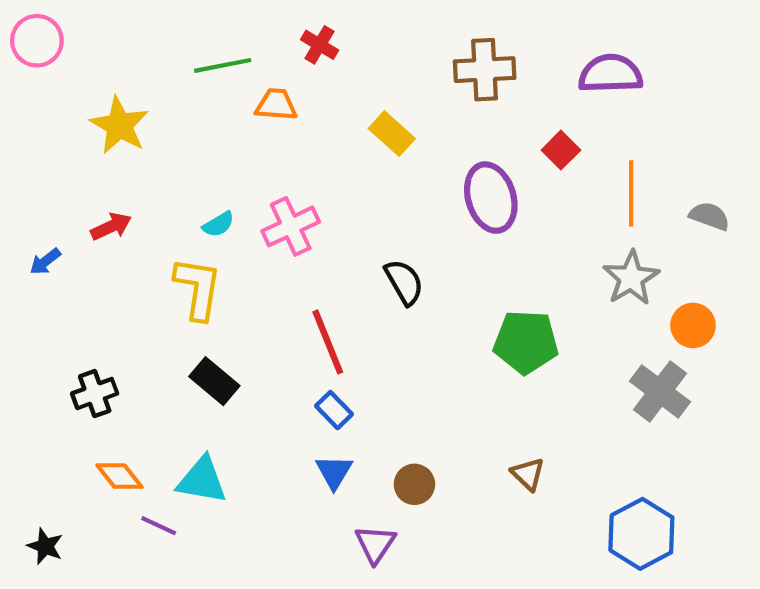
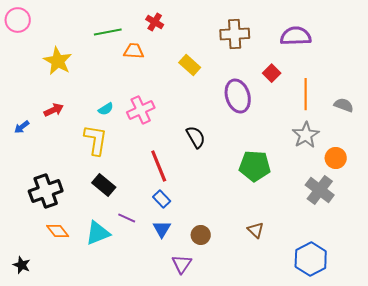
black cross: (95, 394) -> (46, 191), size x1.5
cyan triangle: (202, 480) -> (98, 233), turned -32
purple line: (159, 526) -> (127, 218), moved

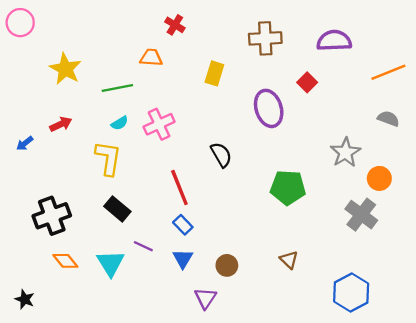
green line: (108, 32) -> (117, 88), moved
yellow rectangle: (190, 65) -> (214, 73), turned 65
orange line: (306, 94) -> (388, 72), moved, turned 68
cyan triangle: (98, 233) -> (111, 263), turned -40

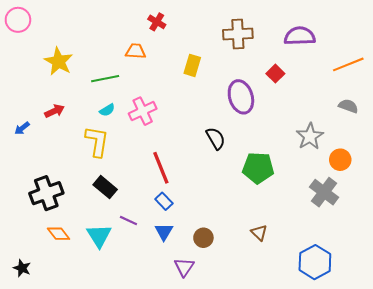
black semicircle: (221, 155) -> (216, 138), moved

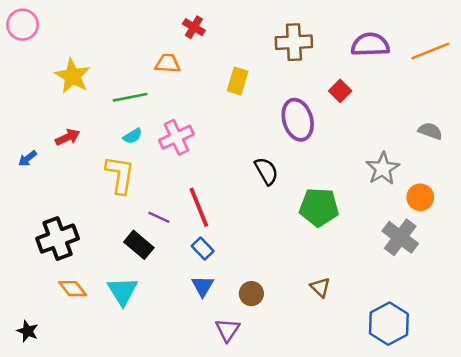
orange line: (348, 64) -> (430, 51), moved
black rectangle: (105, 187) -> (139, 245), moved
purple line: (128, 221) -> (159, 217), moved

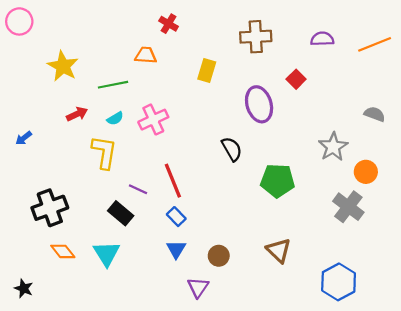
purple semicircle: (370, 45) -> (322, 39), size x0.7
red arrow: (68, 137) -> (77, 114), moved
brown triangle: (320, 287) -> (279, 250), size x1.4

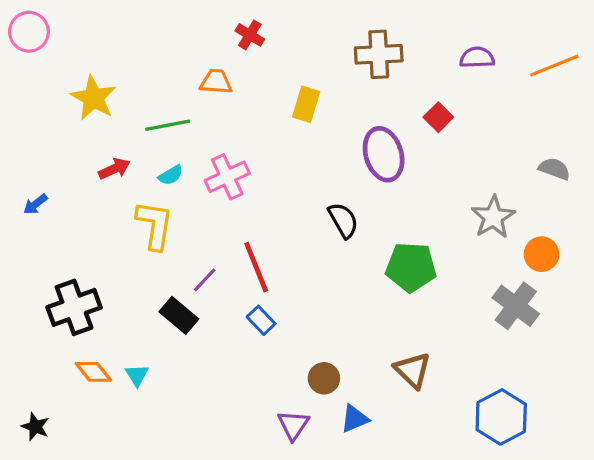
purple line: (138, 189) -> (205, 280), turned -72
blue triangle: (176, 249) -> (355, 419), moved, turned 36
cyan triangle: (106, 254) -> (137, 375), moved, size x0.6

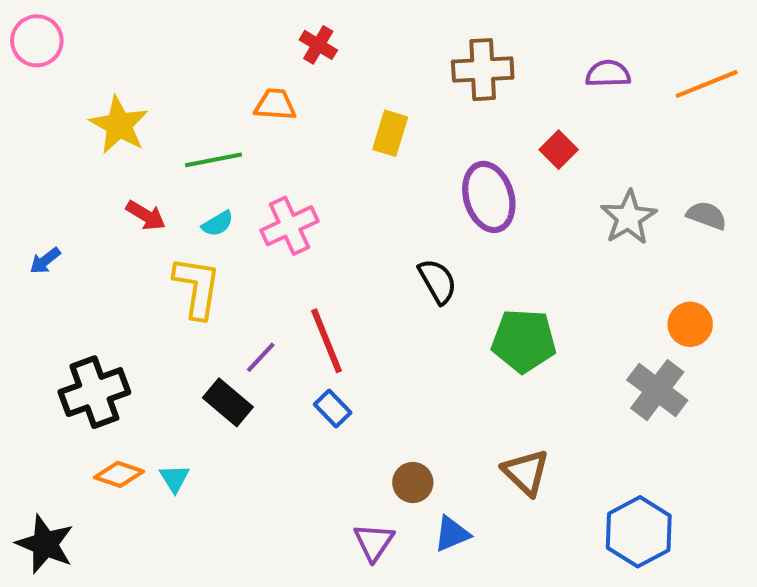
red arrow: (114, 169) -> (146, 215), turned 56
gray star: (493, 217) -> (629, 217), moved
orange diamond: (93, 372) -> (119, 474), turned -33
black star: (35, 427) -> (45, 544), size x1.6

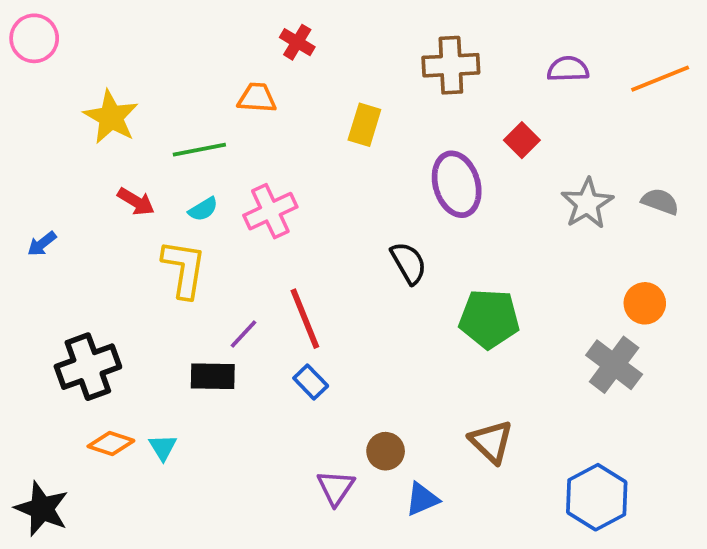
black rectangle: (228, 402) -> (213, 376), turned -39
purple triangle: (374, 542) -> (336, 488), moved

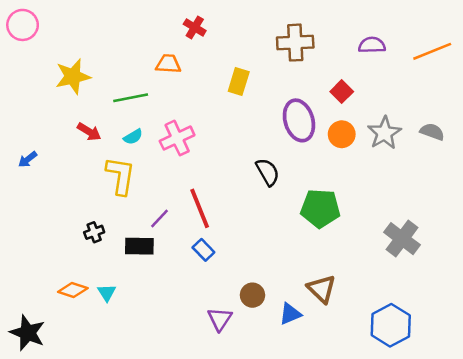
yellow star: (111, 117) -> (73, 76), turned 30
orange circle: (645, 303) -> (342, 134), moved
black cross: (88, 367) -> (94, 232), moved, size x0.5
blue triangle: (422, 499) -> (290, 314), moved

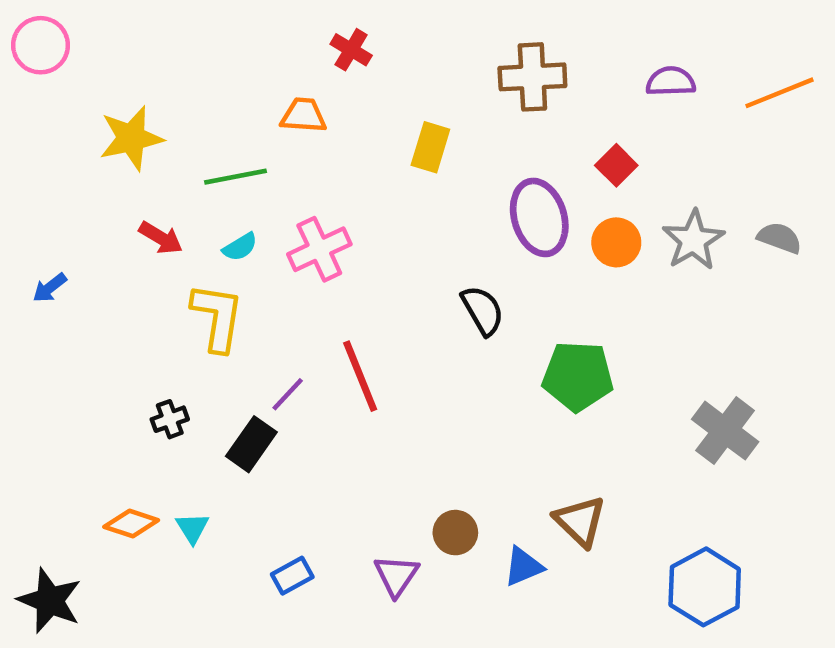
black rectangle: (139, 246) -> (251, 444), turned -56
blue rectangle: (203, 250) -> (292, 576), moved, turned -75

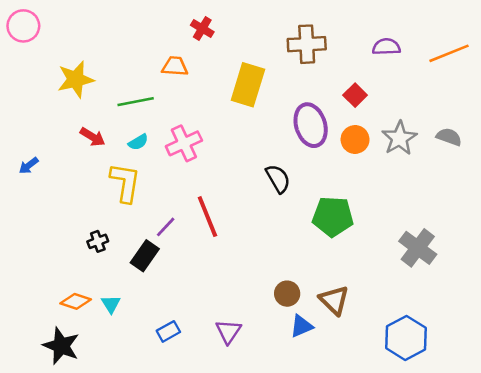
yellow rectangle: (430, 147) -> (248, 85), size x1.5
brown circle: (455, 533) -> (287, 294), moved
black star: (50, 601) -> (61, 346), moved

